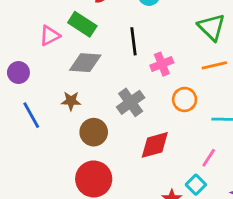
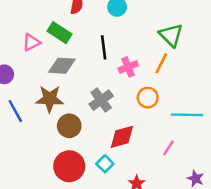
orange line: (214, 65) -> (161, 63), moved, turned -50
brown star: (71, 101) -> (50, 99), size x1.6
cyan square: (196, 185) -> (105, 164), moved

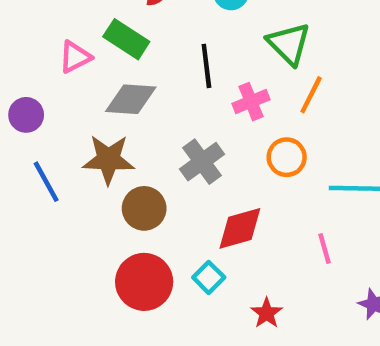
green triangle: (171, 35) -> (289, 44), moved
pink line: (169, 148) -> (324, 248), turned -49

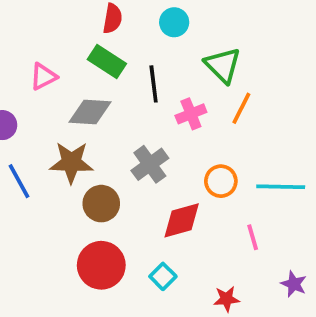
green rectangle: (126, 39) -> (107, 62), moved
orange circle: (287, 157) -> (221, 181), moved
cyan square: (209, 277) -> (163, 276), moved
red star: (267, 313) -> (226, 299), moved, turned 30

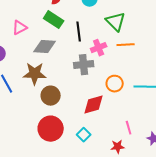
orange line: (241, 108) -> (126, 45), turned 60
gray cross: (150, 164) -> (84, 65), moved, turned 30
pink line: (253, 237) -> (129, 128), moved

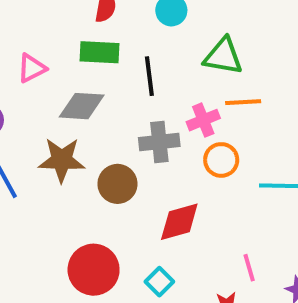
green rectangle: (54, 20) -> (100, 52), turned -30
green triangle: (116, 22) -> (223, 56), turned -35
pink cross: (99, 48) -> (203, 120), moved
orange circle: (115, 84) -> (221, 160), moved
brown circle: (51, 96) -> (117, 184), moved

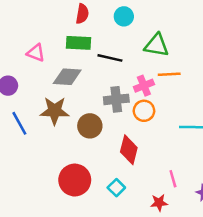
pink triangle: (32, 68) -> (36, 53), turned 48
black line: (149, 76) -> (110, 58), turned -70
orange circle: (221, 160) -> (144, 111), moved
red diamond: (179, 222) -> (129, 150), turned -60

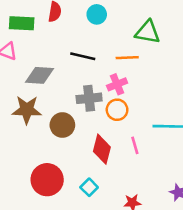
green rectangle: (79, 43) -> (22, 23), moved
green triangle: (157, 45) -> (148, 32), moved
orange line: (169, 74) -> (127, 58), moved
pink line: (173, 179) -> (135, 145), moved

